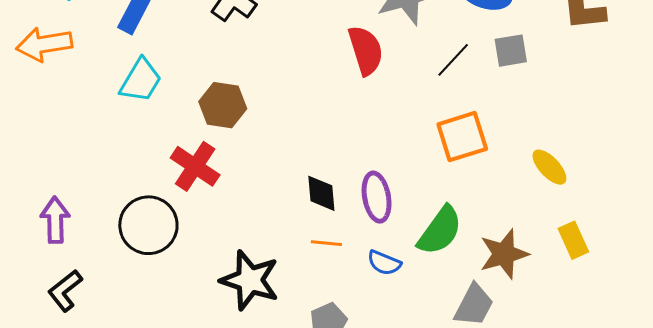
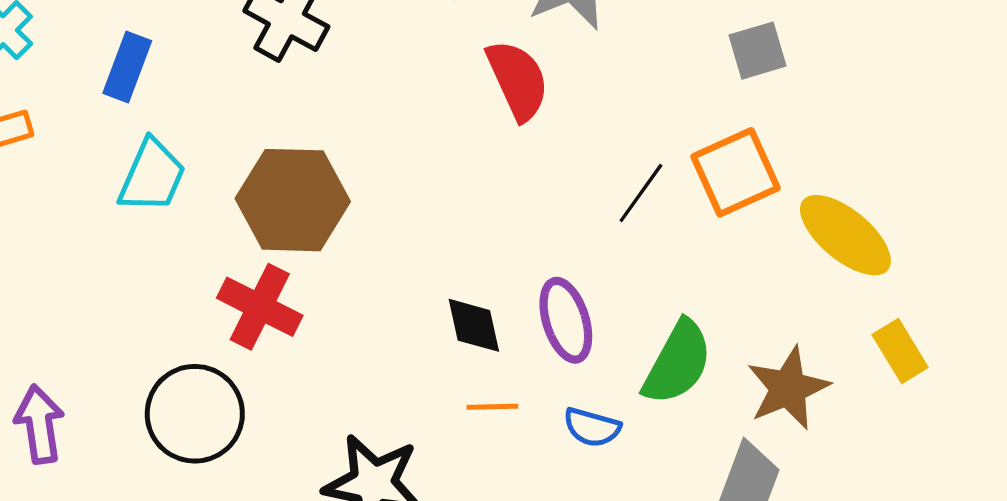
black line: (453, 60) -> (641, 193), moved
brown hexagon: (223, 105) -> (293, 200), size x1.4
orange square: (462, 137) -> (735, 172), moved
yellow ellipse: (549, 167) -> (845, 235), size x1.5

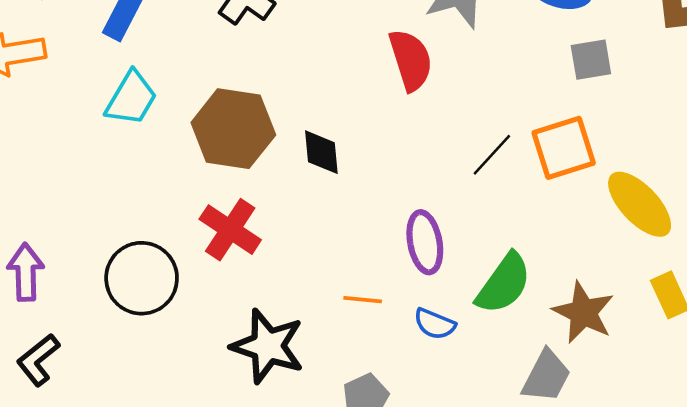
red cross: (260, 307) -> (230, 230), moved
black diamond: (474, 325) -> (321, 152), moved
brown star: (788, 388) -> (583, 312), turned -30

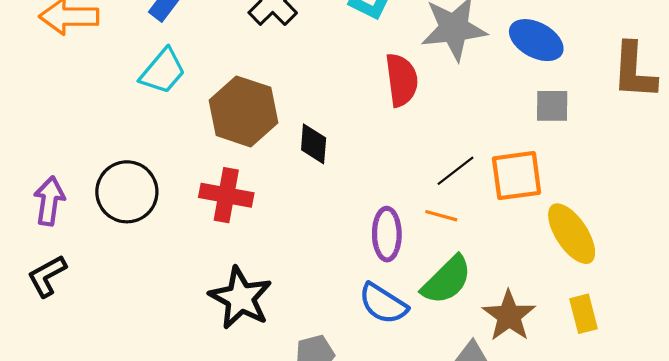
red cross: (230, 230) -> (226, 195), turned -33
black circle: (142, 278) -> (127, 192), moved
orange line: (363, 300) -> (441, 216), moved
blue semicircle: (435, 324) -> (383, 304), size x1.4

